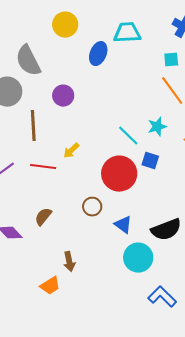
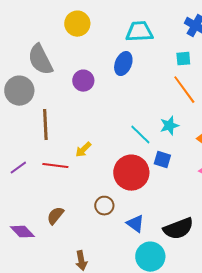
blue ellipse: (98, 54) -> (123, 64), moved
purple circle: (63, 96) -> (83, 81), moved

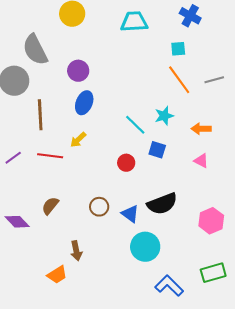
blue ellipse: (123, 64) -> (84, 103), moved
red circle: (131, 173) -> (126, 163), size x0.5
brown circle: (104, 206) -> (99, 207), moved
black semicircle: (178, 229) -> (162, 204), moved

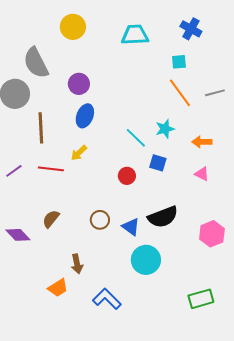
green rectangle: (213, 273) -> (201, 299), moved
blue L-shape: (169, 286) -> (107, 299), moved

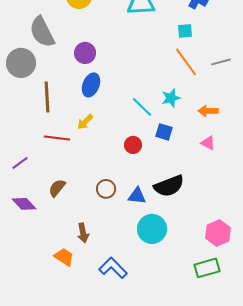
purple line: (14, 171) -> (20, 163), moved
blue triangle: (131, 227) -> (137, 196), turned -30
pink hexagon: (212, 234) -> (218, 233), moved
orange trapezoid: (58, 288) -> (64, 257), turned -115

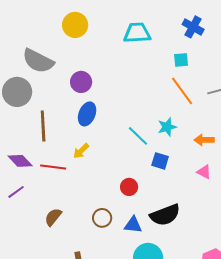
gray semicircle: (42, 32) -> (38, 61), turned -36
red circle: (133, 145) -> (129, 187), moved
purple diamond: (24, 204) -> (20, 161), moved

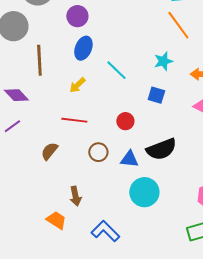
cyan line: (138, 136) -> (116, 70), moved
red line: (53, 167) -> (74, 120), moved

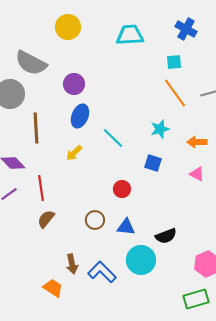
red line: (74, 120) -> (41, 188), moved, turned 75
black semicircle: (161, 149) -> (166, 236), moved, size x0.7
blue L-shape: (105, 231) -> (102, 272), moved

